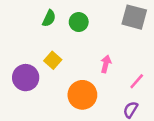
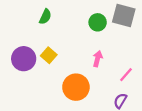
green circle: (79, 22) -> (98, 22), moved
purple circle: (26, 78) -> (24, 59), moved

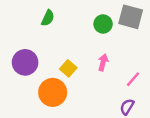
yellow square: (49, 55) -> (68, 68), moved
orange circle: (76, 87) -> (53, 92), moved

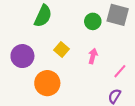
green semicircle: (48, 18) -> (43, 16), size x1.5
yellow square: (68, 68) -> (61, 50), moved

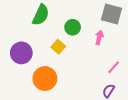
green circle: (93, 21) -> (73, 27), moved
pink arrow: (93, 56) -> (99, 38), moved

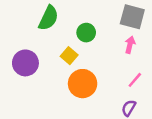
pink arrow: (99, 38) -> (130, 45), moved
orange circle: (45, 79) -> (83, 84), moved

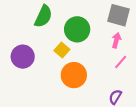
green circle: (86, 33) -> (77, 29), size x1.5
pink line: (135, 80) -> (121, 62), moved

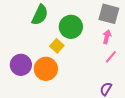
purple circle: (23, 57) -> (21, 65), moved
orange circle: (74, 75) -> (46, 69), moved

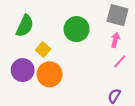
green semicircle: (40, 15) -> (25, 26), moved
yellow square: (57, 46) -> (43, 50), moved

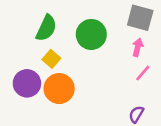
green semicircle: (25, 26) -> (46, 28), moved

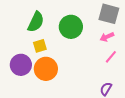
pink arrow: (138, 47) -> (107, 37), turned -128
yellow square: (51, 59) -> (40, 46), turned 32

